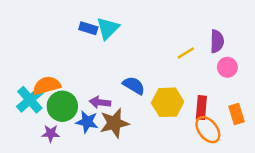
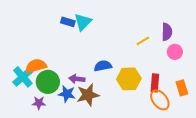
blue semicircle: (134, 85) -> (103, 66), turned -42

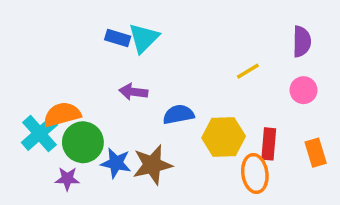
purple semicircle: (167, 32) -> (302, 42), moved
purple arrow: (77, 79) -> (133, 92), moved
orange ellipse: (160, 100) -> (255, 174), moved, turned 30

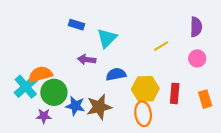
cyan triangle: (144, 38) -> (107, 38), moved
orange ellipse: (255, 174) -> (143, 114), moved

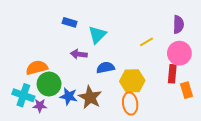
pink circle: (197, 58) -> (179, 53), size x1.5
cyan cross: (26, 87) -> (23, 95), moved, turned -30
red rectangle: (175, 93) -> (172, 74), moved
brown star: (99, 107) -> (90, 97), turned -30

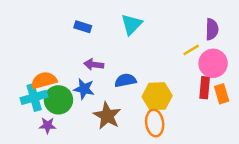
cyan triangle: (97, 35) -> (132, 24), moved
yellow line: (147, 42) -> (191, 50), moved
orange rectangle: (187, 90) -> (222, 94), moved
cyan cross: (23, 95) -> (34, 97), moved, turned -35
blue star: (69, 96) -> (84, 89), moved

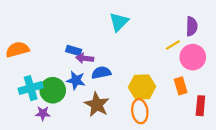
blue rectangle: (83, 27) -> (74, 51), moved
orange semicircle: (44, 80) -> (17, 49), moved
blue semicircle: (125, 80) -> (101, 73), moved
red rectangle: (205, 88) -> (200, 106), moved
orange rectangle: (222, 94) -> (181, 86), moved

